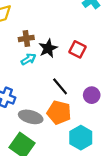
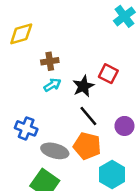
black star: (48, 48) -> (83, 86), moved

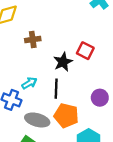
cyan arrow: (52, 85) -> (29, 83), moved
black line: (88, 116) -> (56, 89), moved, turned 42

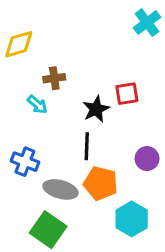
red square: (85, 51) -> (127, 94), turned -36
cyan arrow: (29, 83) -> (37, 104), moved, turned 72

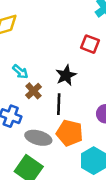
brown cross: (54, 78) -> (34, 91), moved, turned -35
red square: (127, 94) -> (90, 44), moved, turned 30

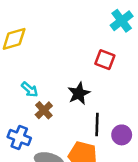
black line: (59, 104) -> (97, 125), moved

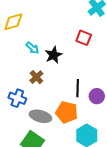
cyan arrow: (30, 89) -> (32, 48), moved
black star: (79, 93) -> (54, 55), moved

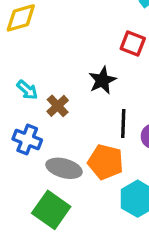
cyan arrow: (32, 48) -> (27, 90), moved
black star: (54, 55) -> (102, 80), moved

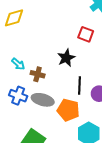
brown cross: (58, 106) -> (38, 74), turned -32
gray ellipse: (64, 168) -> (43, 100), moved

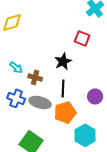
black line: (80, 85) -> (63, 88), moved
orange pentagon: (68, 110) -> (65, 112), turned -30

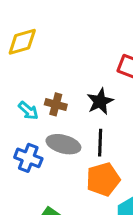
brown cross: (35, 77) -> (56, 104), moved
gray ellipse: (40, 102) -> (63, 144), moved

